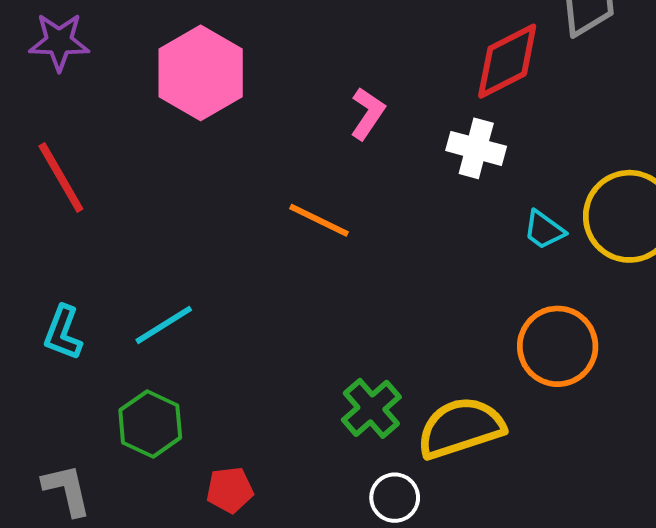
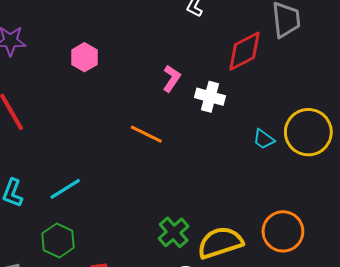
pink hexagon: (201, 73) -> (84, 57), size x0.6
white cross: (476, 148) -> (210, 97), moved
orange circle: (558, 346) -> (283, 231), moved

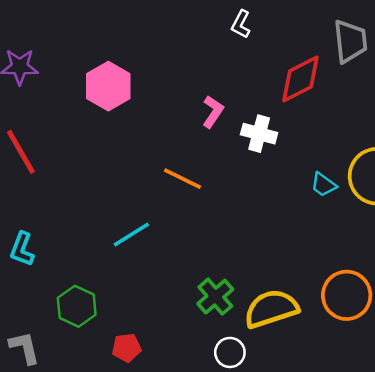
pink hexagon: (84, 57) -> (108, 86), size x1.4
cyan line: (65, 189) -> (131, 235), moved

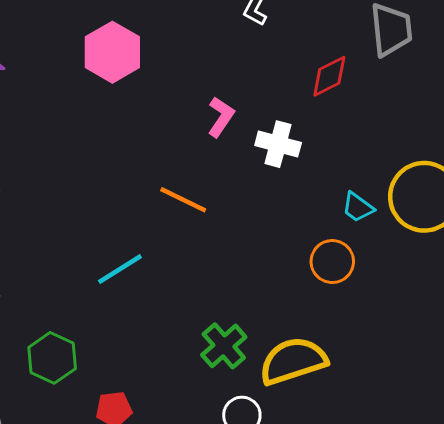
red diamond: (300, 79) -> (329, 76), size x0.7
pink hexagon: (108, 86) -> (112, 52), moved
orange circle: (347, 295) -> (332, 262), moved, size x0.7

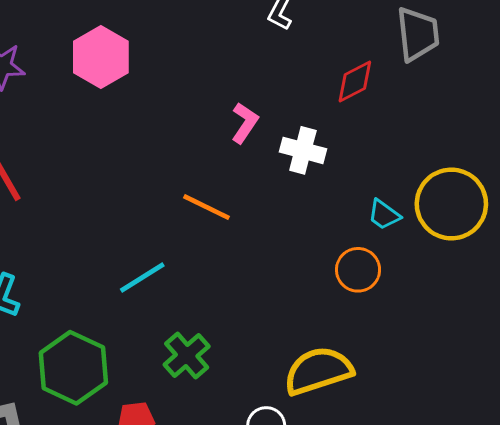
pink hexagon: (112, 52) -> (101, 57), moved
green cross: (224, 346) -> (187, 355), moved
green hexagon: (52, 358) -> (73, 368), size x1.4

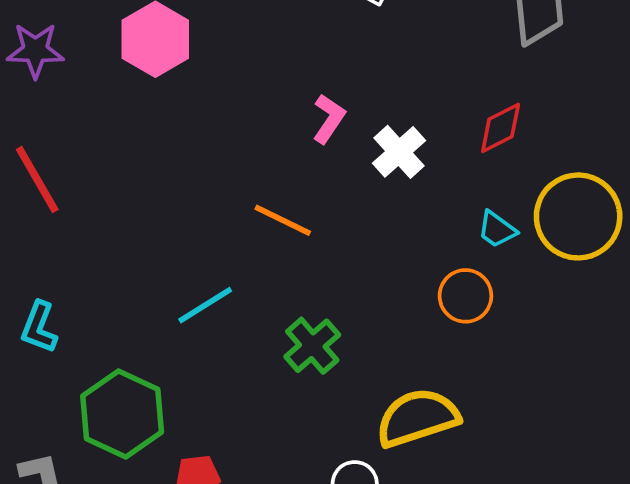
red diamond: (355, 82) -> (501, 128), moved
white cross: (303, 150) -> (399, 152), turned 33
green cross: (187, 355) -> (312, 346), moved

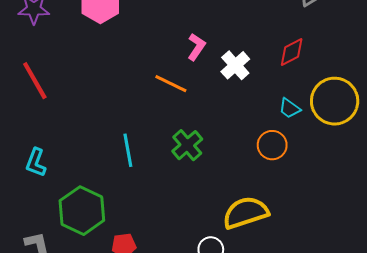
orange line: (283, 220) -> (171, 84), moved
cyan line: (205, 305) -> (128, 150), turned -68
green cross: (312, 346) -> (187, 145), moved

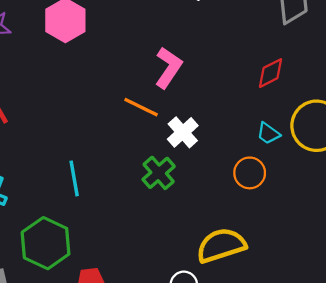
pink L-shape: (196, 47) -> (168, 68), size x1.4
white cross: (235, 65) -> (183, 132), moved
cyan line: (128, 150) -> (74, 178), moved

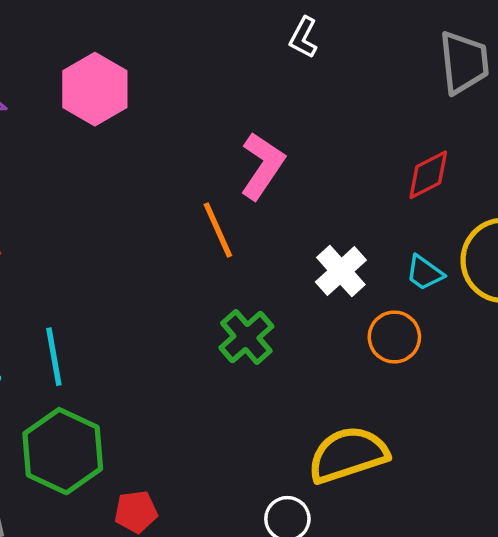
orange line: (141, 107) -> (218, 230), turned 40
white cross: (183, 132) -> (341, 271), moved
cyan line: (74, 178) -> (54, 357), moved

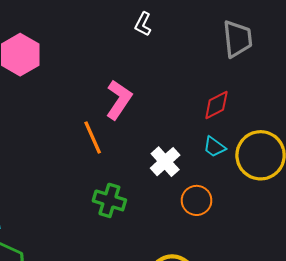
cyan trapezoid: (425, 273) -> (214, 147), moved
green cross: (246, 337) -> (109, 200), turned -32

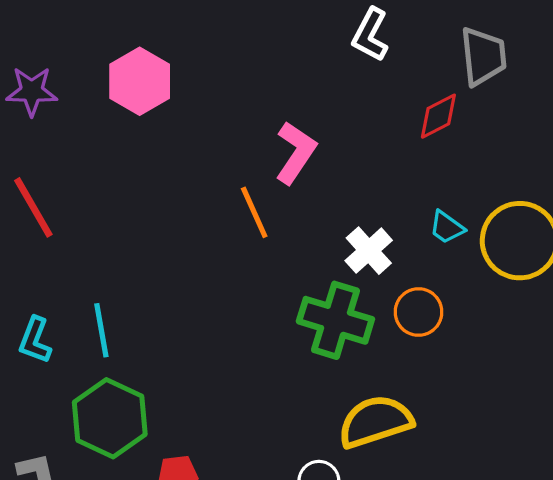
white L-shape: (143, 24) -> (370, 35), moved, size x1.4
red diamond: (216, 105) -> (438, 116), moved
green cross: (109, 200) -> (335, 320), moved, size x1.4

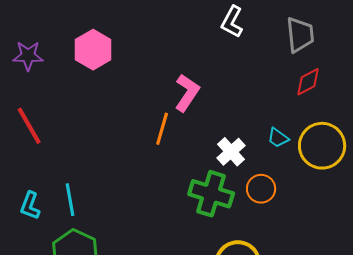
red diamond: (438, 116) -> (308, 82), moved
orange line: (254, 212) -> (162, 129), turned 40

